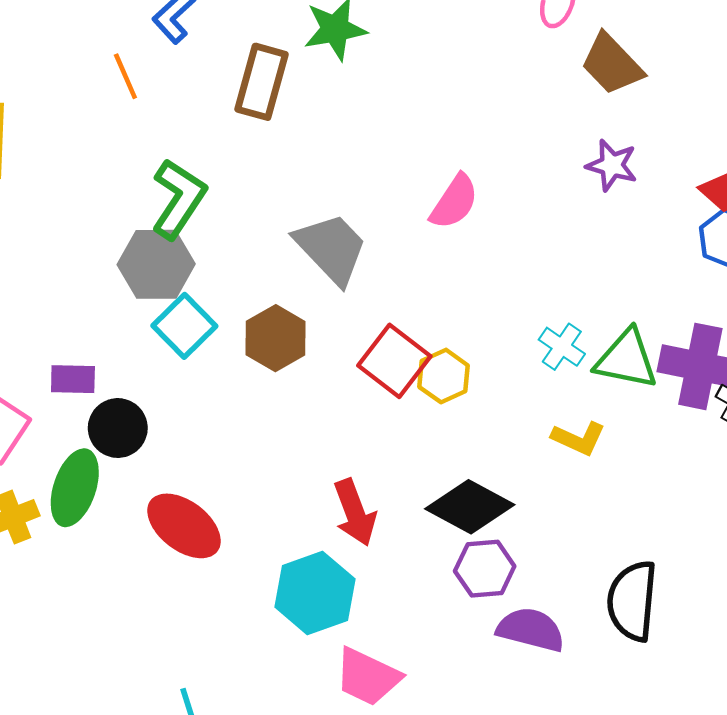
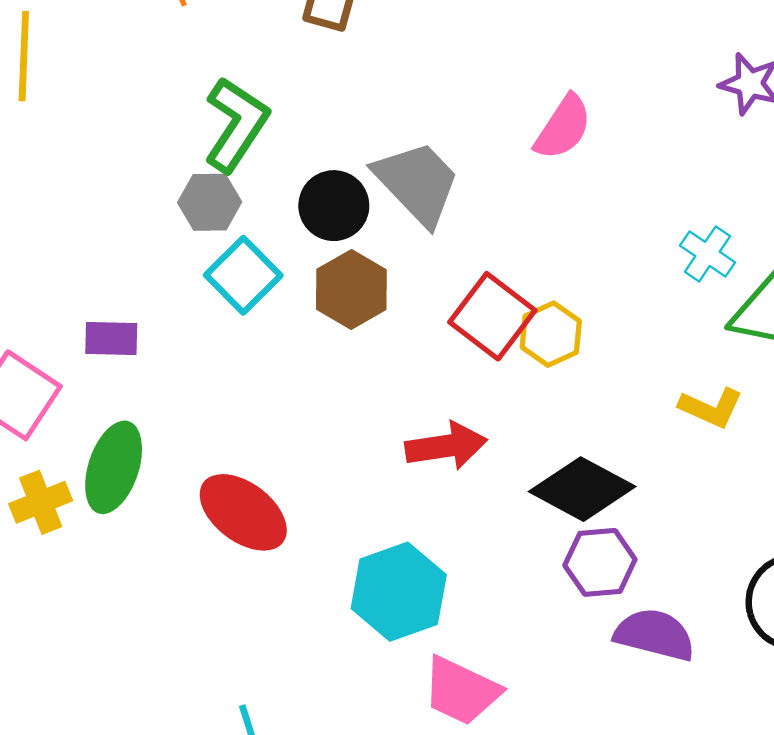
gray hexagon: (156, 264) -> (210, 202), size x0.7
cyan cross: (562, 347) -> (707, 254), moved
black circle: (118, 428) -> (334, 206), moved
red arrow: (355, 512) -> (446, 446), moved, turned -78

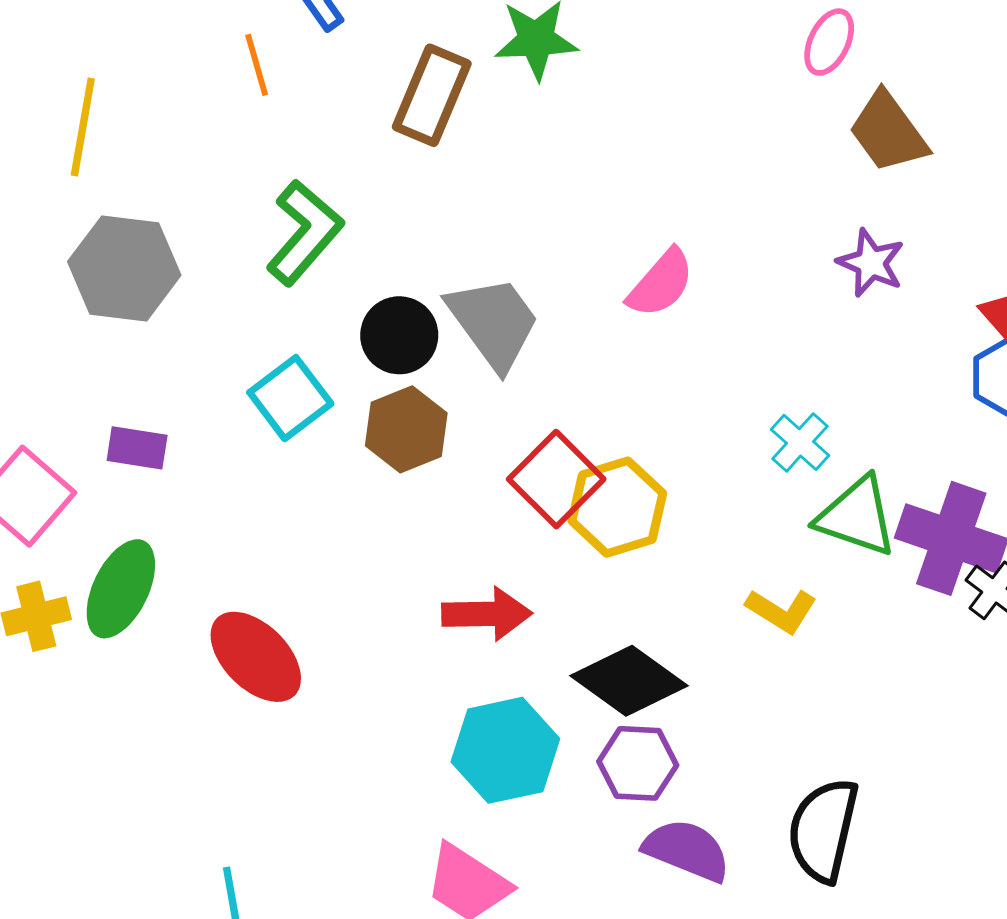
gray hexagon: (210, 202) -> (124, 268), moved, size x1.6
yellow hexagon: (551, 334) -> (617, 507), size x1.4
cyan hexagon: (399, 592) -> (505, 750), moved

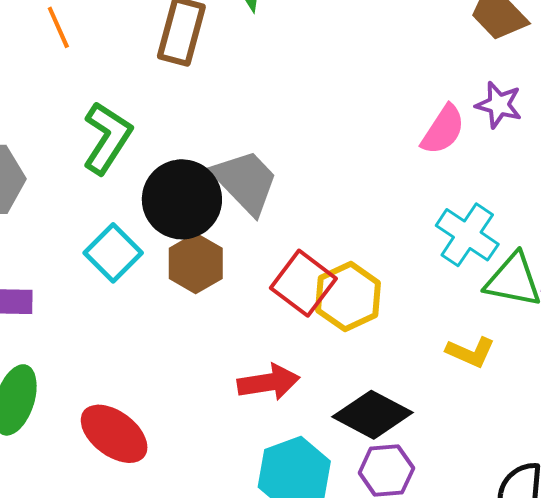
pink semicircle: (661, 283) -> (443, 130), moved
black circle: (399, 335) -> (182, 199), size x1.5
cyan cross: (800, 442) -> (467, 235), size x1.5

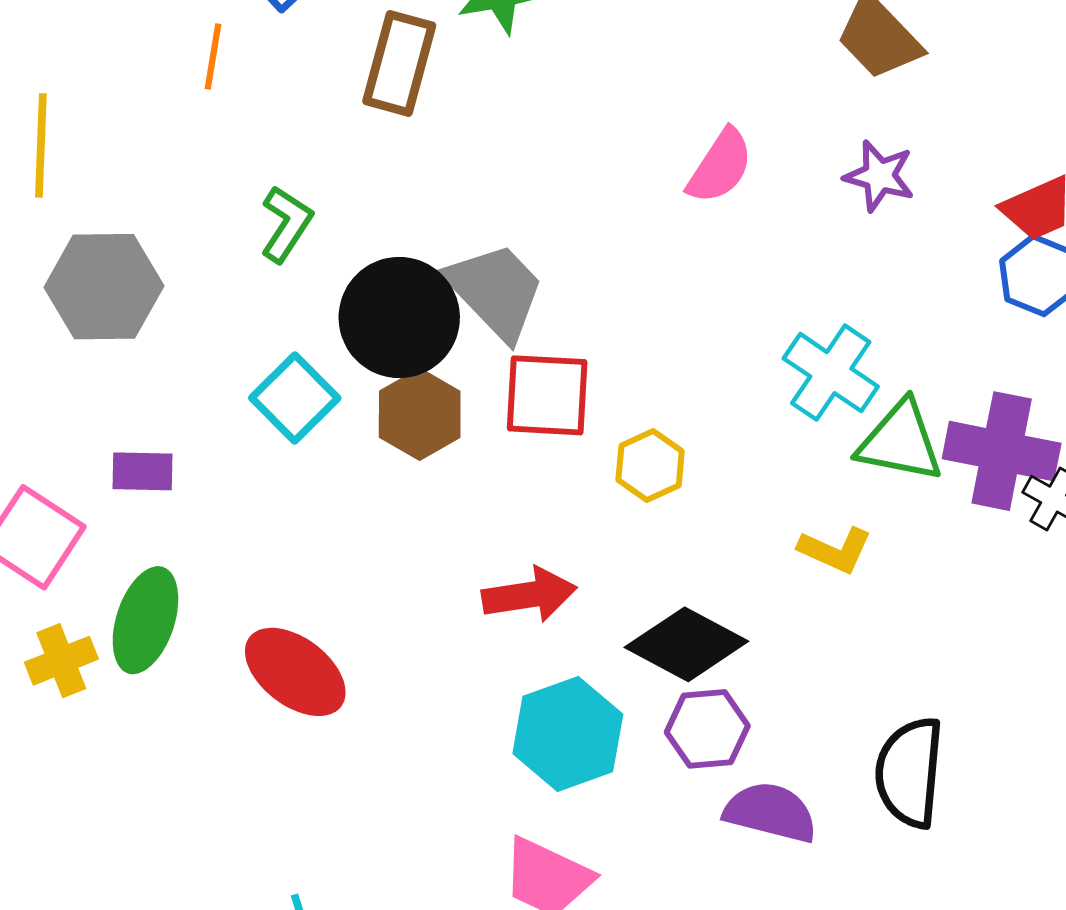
orange line: (58, 27) -> (213, 56), turned 33
pink semicircle: (443, 130) -> (720, 166), moved
green L-shape: (107, 138) -> (286, 224), size x0.7
red square: (303, 283) -> (547, 395), moved, turned -34
yellow hexagon: (348, 297) -> (650, 465), size x0.7

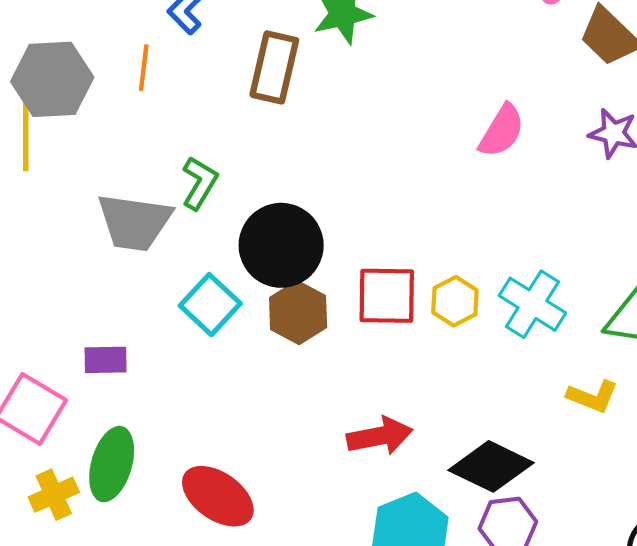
gray hexagon: (104, 287) -> (52, 79), moved
gray trapezoid: (495, 291) -> (134, 222), moved, turned 144
cyan cross: (831, 373) -> (532, 304), moved
yellow hexagon: (650, 465) -> (455, 301), moved

